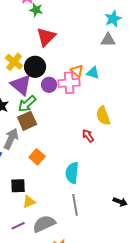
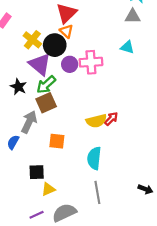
orange triangle: (77, 71) -> (66, 31), moved
cyan triangle: (93, 73) -> (127, 47), moved
yellow semicircle: (103, 116) -> (96, 121), moved, turned -84
red arrow: (88, 136) -> (111, 119), turned 80
orange square: (37, 157) -> (57, 141), turned -35

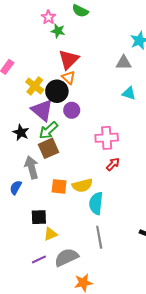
gray triangle: (133, 16) -> (124, 63), moved
pink cross: (91, 62) -> (107, 138), moved
yellow semicircle: (96, 121) -> (82, 185), moved
gray arrow: (29, 122) -> (32, 167), turned -40

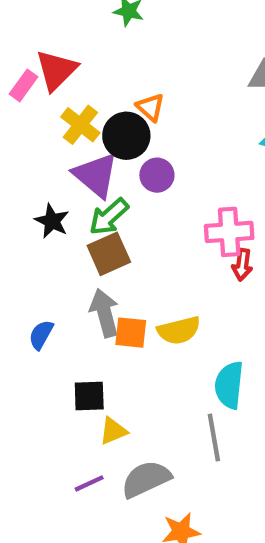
red triangle: (69, 59) -> (56, 70), moved
red arrow: (113, 164) -> (242, 265), moved, turned 144
gray arrow: (32, 167) -> (104, 313), moved
cyan semicircle: (96, 203) -> (229, 385), moved

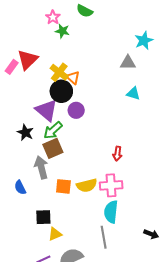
yellow cross: (80, 125) -> (59, 72), moved
pink cross: (229, 232) -> (111, 185), moved
gray arrow: (104, 313) -> (41, 167), moved
blue semicircle: (41, 335) -> (20, 188), turned -56

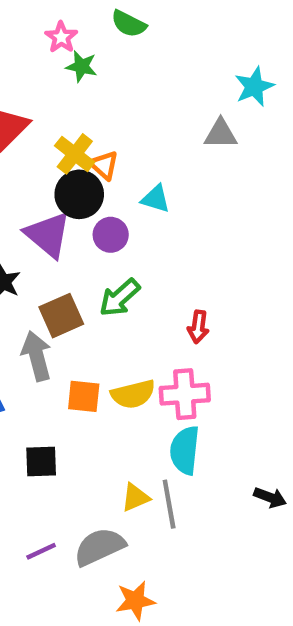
cyan triangle: (133, 93) -> (156, 199), moved
green arrow: (53, 130) -> (120, 298), moved
yellow triangle: (55, 234) -> (135, 497), moved

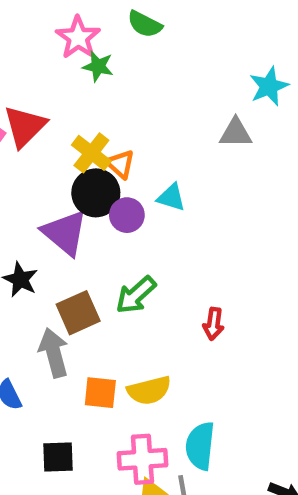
pink star: (61, 37) -> (78, 38), size x1.4
purple circle: (111, 235) -> (127, 215), moved
pink cross: (185, 394) -> (142, 459), moved

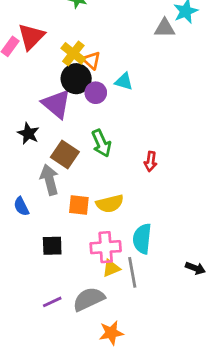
gray triangle: (236, 133) -> (165, 28), moved
green arrow: (136, 295) -> (101, 143), turned -72
brown square: (78, 313) -> (65, 154), turned -32

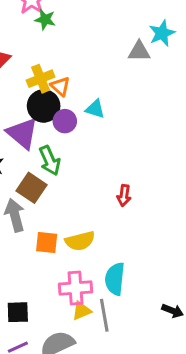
yellow cross: (73, 53) -> (41, 79), turned 30
green arrow: (101, 143) -> (50, 161), moved
black square: (52, 246) -> (18, 312), moved

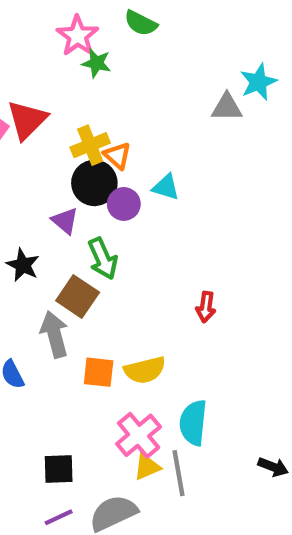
purple triangle: (22, 133) -> (65, 221), size x0.6
pink cross: (75, 288) -> (139, 435), turned -36

